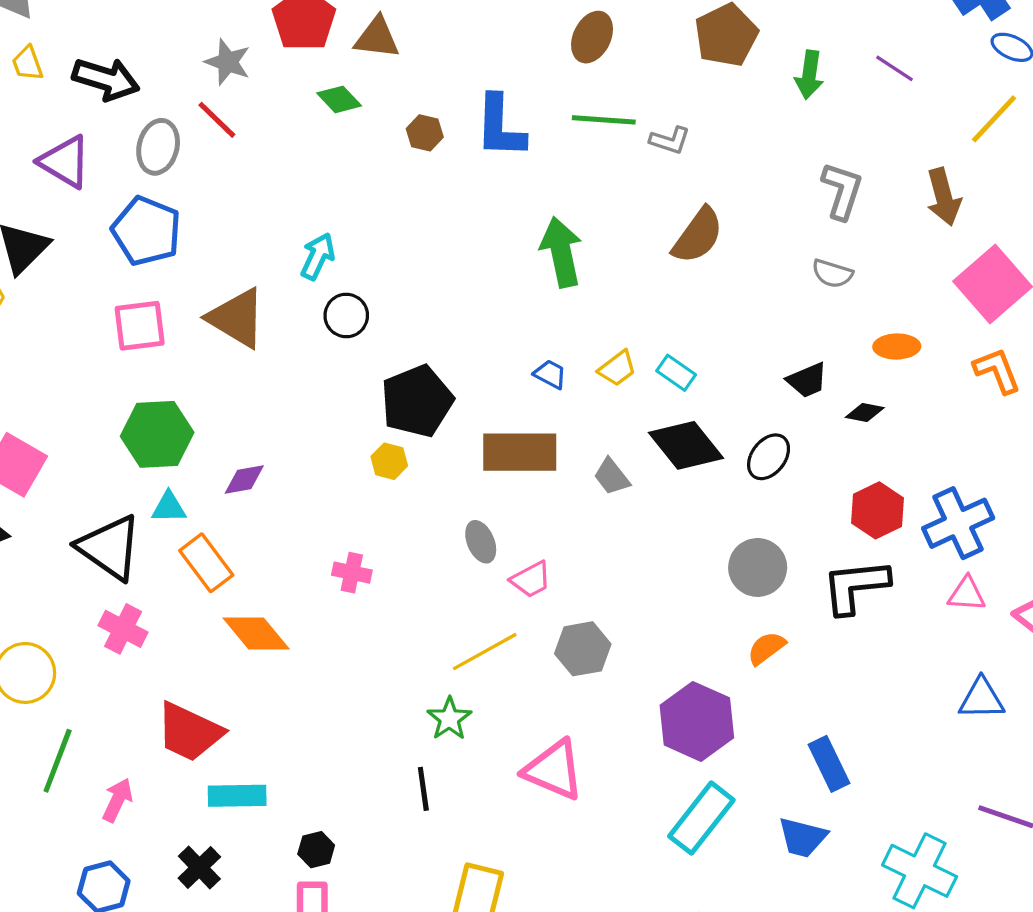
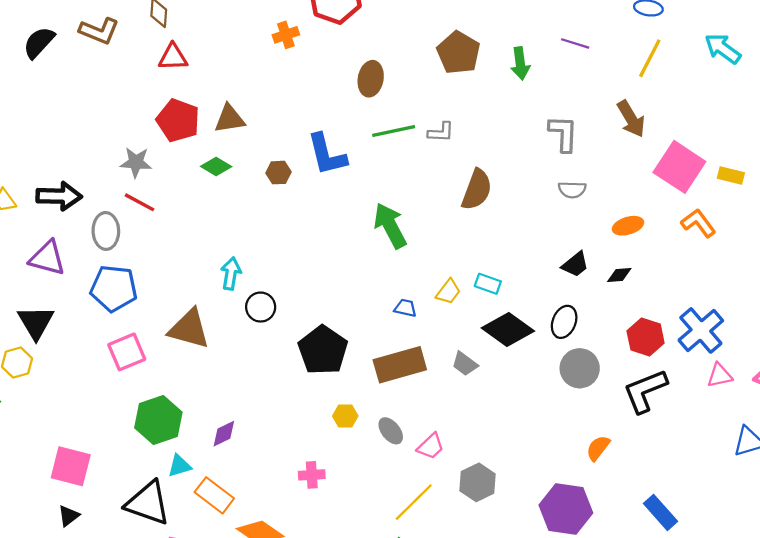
yellow hexagon: (389, 461) -> (345, 416), moved
gray circle: (758, 567) -> (580, 368), moved

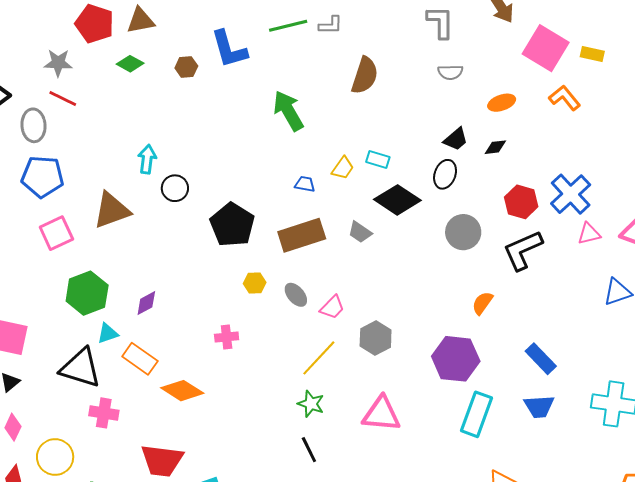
black ellipse: (564, 322) -> (445, 174), moved
brown triangle: (189, 329) -> (112, 210), turned -33

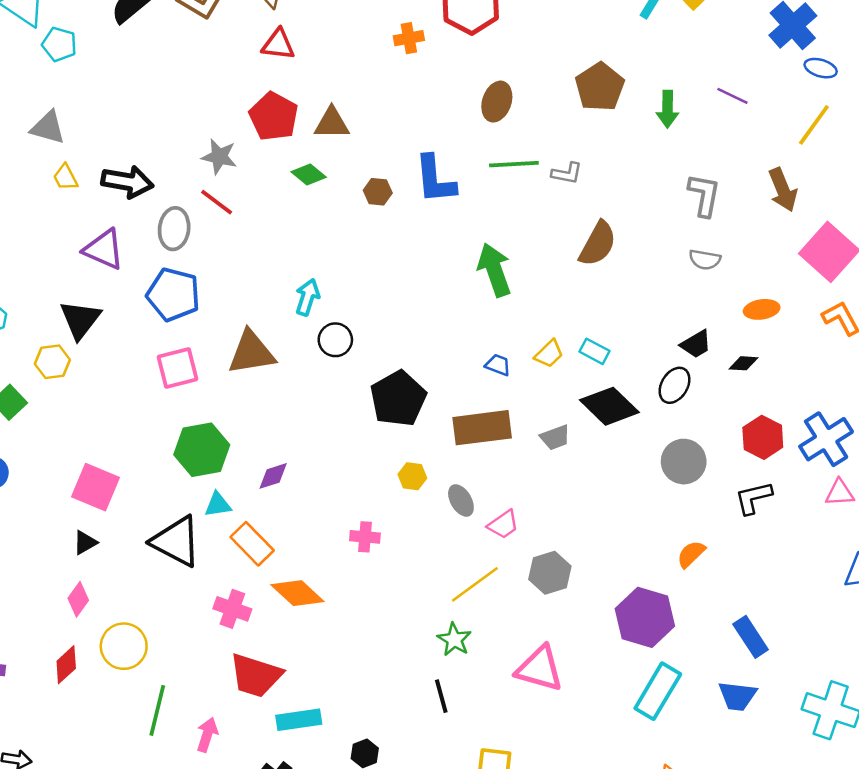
gray trapezoid: (360, 232) -> (555, 437), turned -65
black L-shape: (523, 250) -> (753, 498), size x0.7
pink cross: (104, 413) -> (232, 609), moved

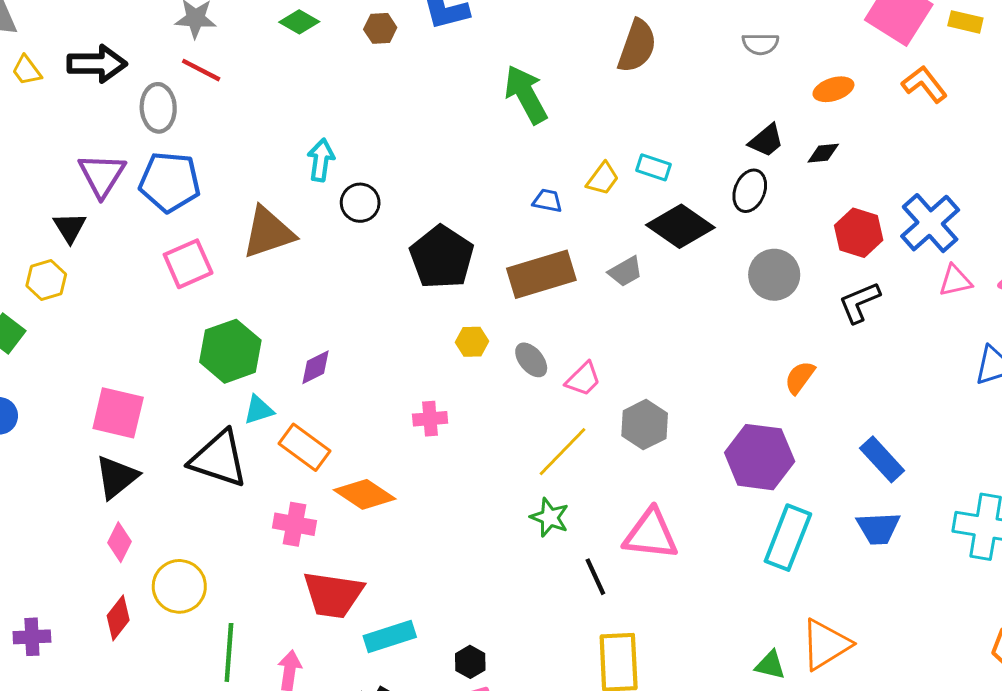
purple triangle: (104, 249) -> (102, 175), moved, turned 48
black triangle: (80, 320) -> (70, 227), size x0.7
black triangle: (85, 542) -> (117, 477), size x1.6
black line: (441, 696) -> (595, 577), moved

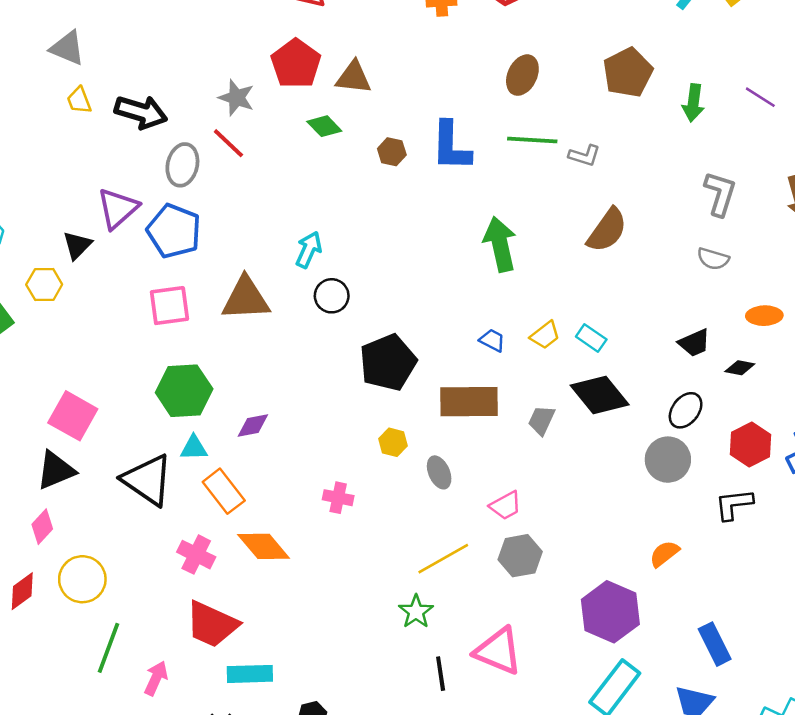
black ellipse: (750, 191) -> (686, 410), moved
gray trapezoid: (625, 272) -> (541, 420), turned 128
pink trapezoid: (583, 379) -> (506, 506), moved

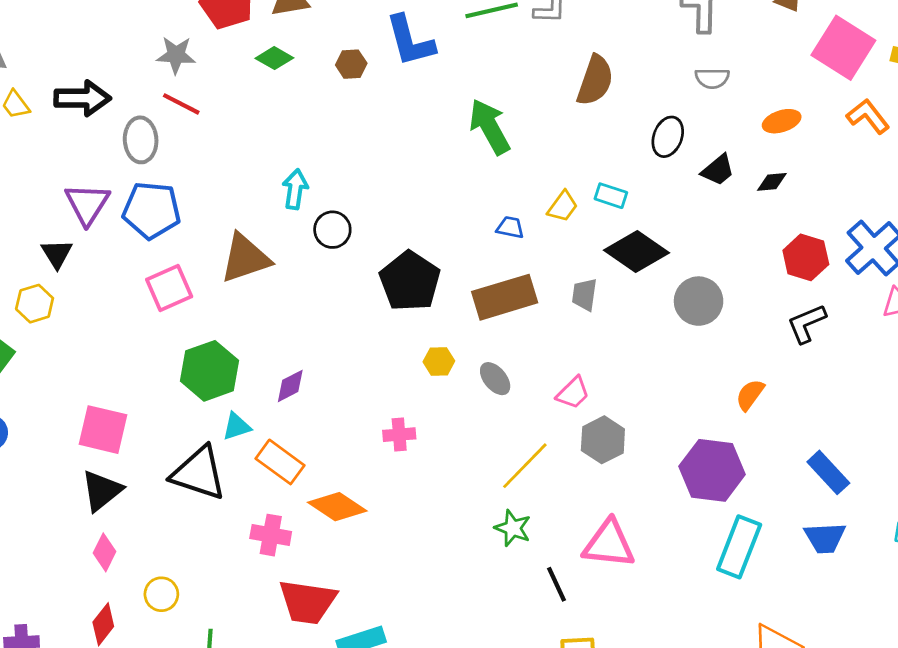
black ellipse: (686, 410) -> (668, 137), moved
gray circle: (668, 460) -> (699, 301), moved
yellow circle: (82, 579) -> (161, 594), size x0.7

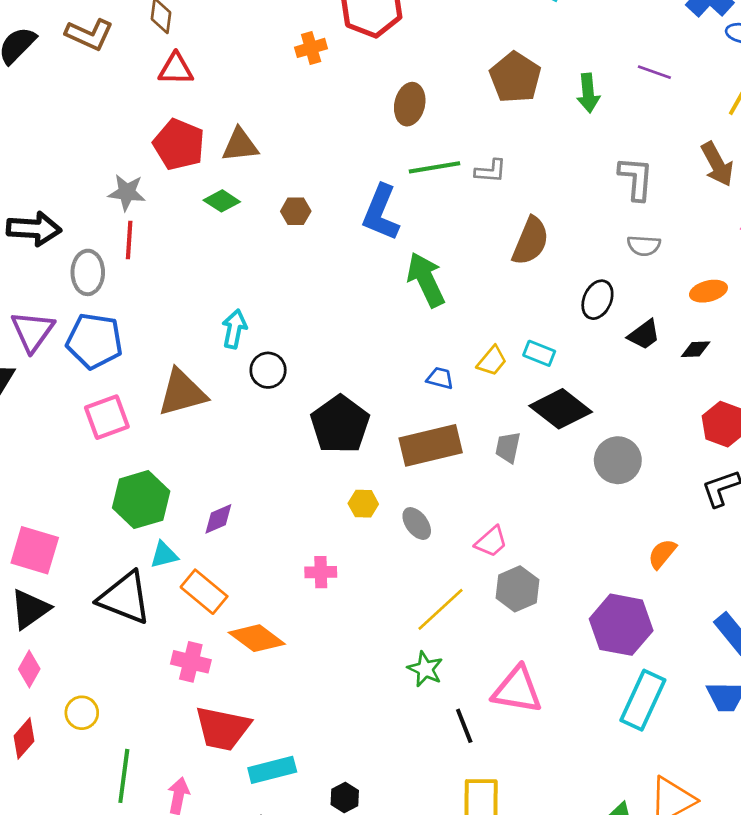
blue L-shape: (410, 41) -> (381, 213), moved, turned 34
red line: (181, 104) -> (129, 240), turned 63

